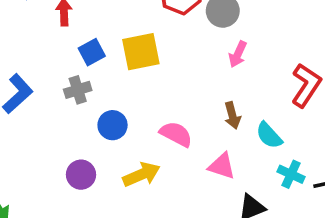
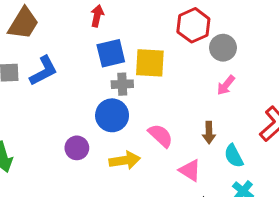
blue square: (92, 52) -> (111, 53), size x1.4
gray cross: (78, 90) -> (122, 84), moved
blue circle: (113, 125) -> (112, 115), size x1.4

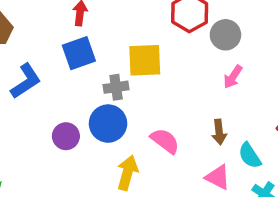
blue square: (111, 53) -> (79, 53), moved
purple circle: (77, 148) -> (66, 136), moved
yellow arrow: (125, 160) -> (127, 173), turned -60
pink triangle: (190, 170) -> (218, 177), moved

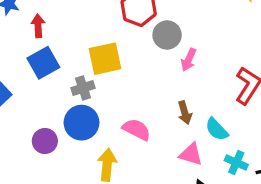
gray circle: (225, 35) -> (167, 35), moved

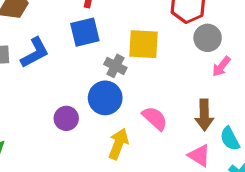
gray cross: (83, 88) -> (115, 66), turned 30
brown arrow: (185, 113) -> (204, 115), size x1.4
purple circle: (45, 141) -> (66, 118), moved

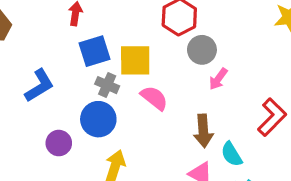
blue square: (85, 32) -> (94, 51), moved
blue L-shape: (35, 53) -> (39, 86), moved
pink semicircle: (155, 118) -> (154, 98), moved

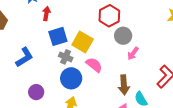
yellow square: (135, 60) -> (83, 42), turned 30
blue circle: (98, 119) -> (71, 78), moved

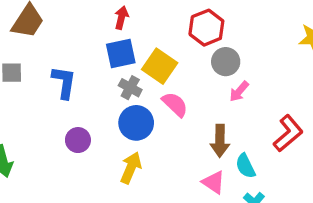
red arrow: (46, 14) -> (121, 18), moved
blue L-shape: (24, 57) -> (64, 82), turned -55

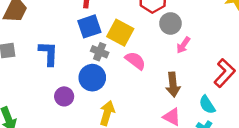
blue circle: (136, 123) -> (92, 78), moved
cyan semicircle: (245, 166) -> (207, 105), moved

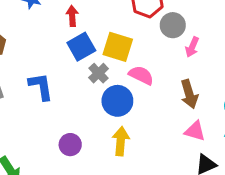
gray cross: (100, 52) -> (99, 73), turned 35
blue circle: (92, 78) -> (117, 101), moved
purple circle: (64, 96) -> (70, 145), moved

